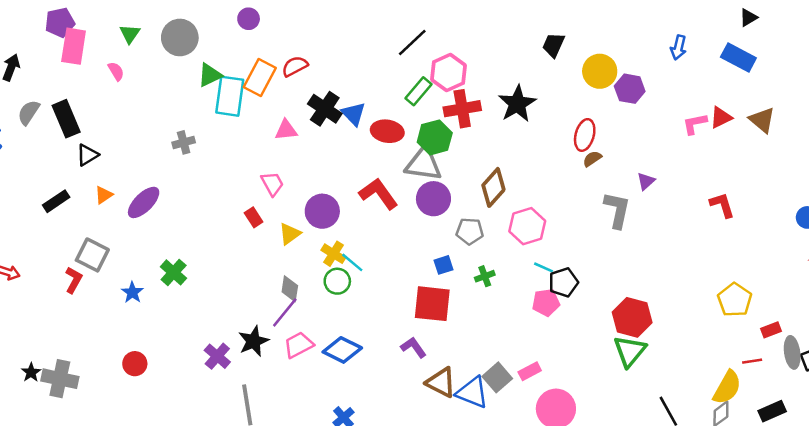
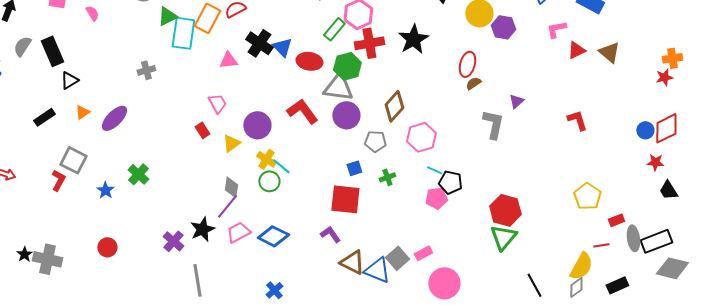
pink L-shape: (695, 124) -> (556, 29), moved
black pentagon: (563, 282) -> (450, 182), turned 30

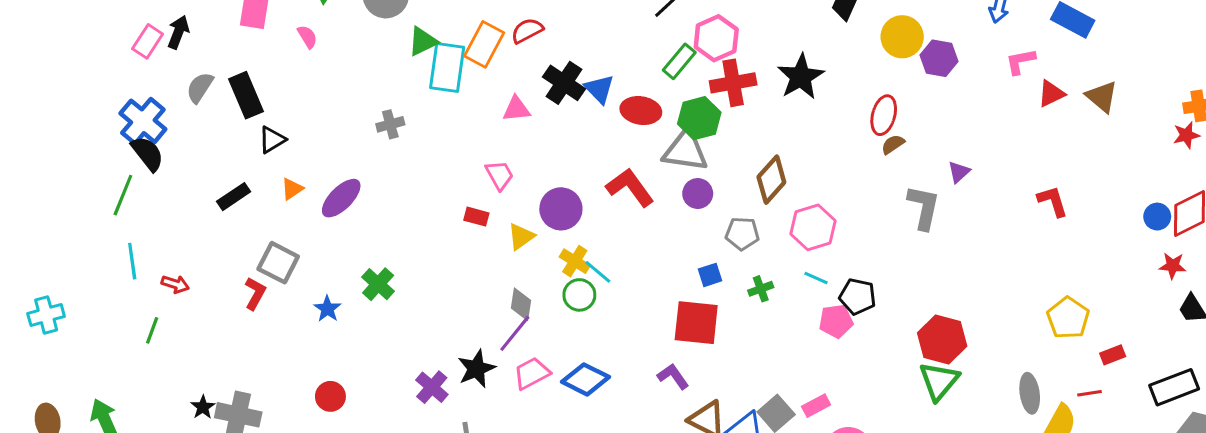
purple circle: (346, 115) -> (698, 194), size x0.7
red rectangle: (202, 130) -> (476, 217), turned -42
cyan line: (434, 170) -> (816, 278), moved
gray ellipse: (633, 238) -> (1030, 393), moved

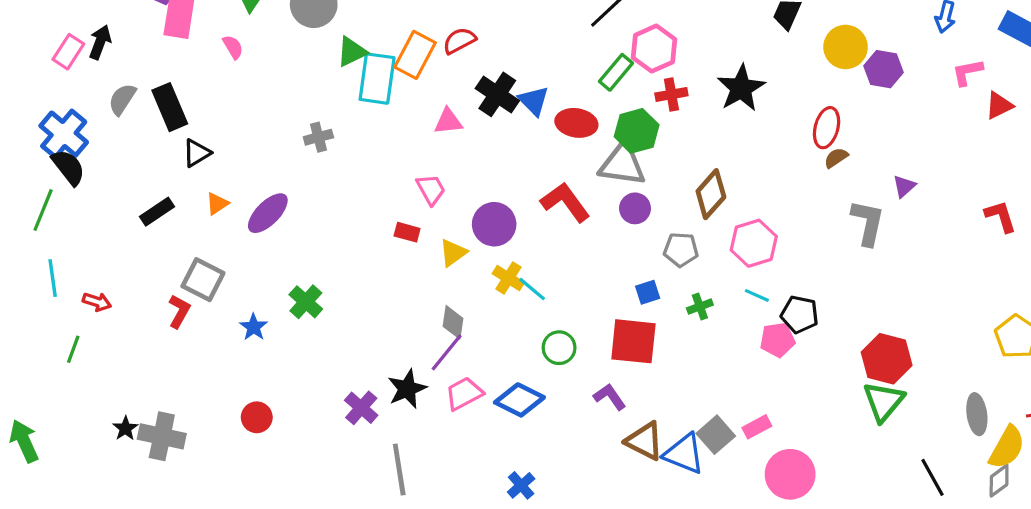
red cross: (733, 83) -> (671, 94), size x0.7
green circle: (579, 295) -> (559, 348), moved

